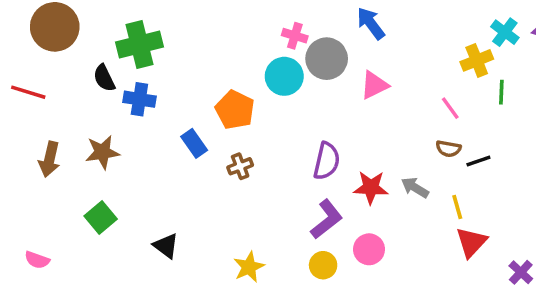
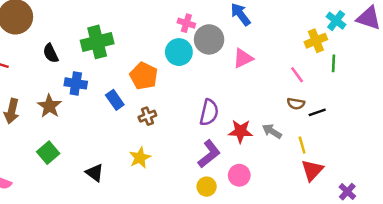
green cross: (139, 45) -> (97, 42), moved
blue cross: (139, 99) -> (76, 83), moved
brown star: (102, 152) -> (49, 106), turned -30
yellow star: (249, 267) -> (140, 158), moved

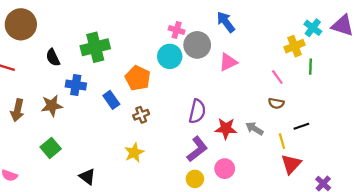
brown star: (49, 106) -> (52, 106), turned 30
black line: (317, 112) -> (301, 126), moved
black triangle: (95, 173) -> (87, 177), moved

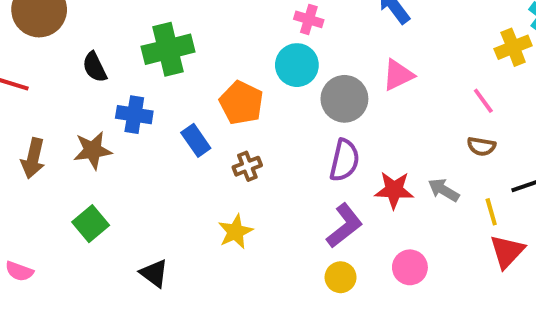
gray circle: (197, 45) -> (344, 99), moved
pink circle: (225, 169) -> (410, 267), moved

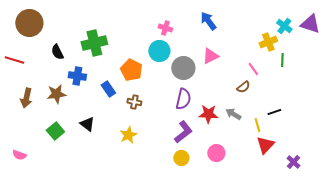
brown semicircle: (481, 146) -> (243, 87), moved, turned -48
brown cross: (247, 166) -> (134, 102), turned 32
black triangle: (154, 273) -> (87, 124), moved

